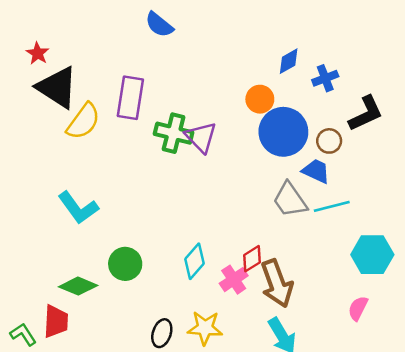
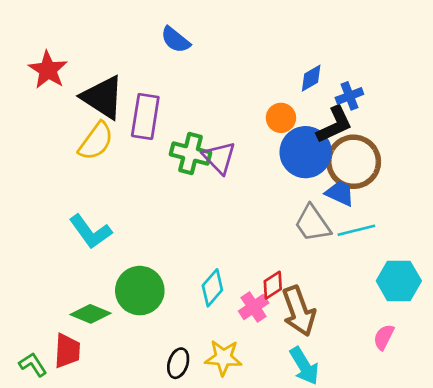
red star: (38, 53) -> (48, 70), size x1.6
black triangle: (57, 87) -> (103, 97), moved
black L-shape: (366, 114) -> (334, 125), moved
brown circle: (329, 141) -> (354, 162), size x2.0
green circle: (125, 264) -> (140, 291), size x1.4

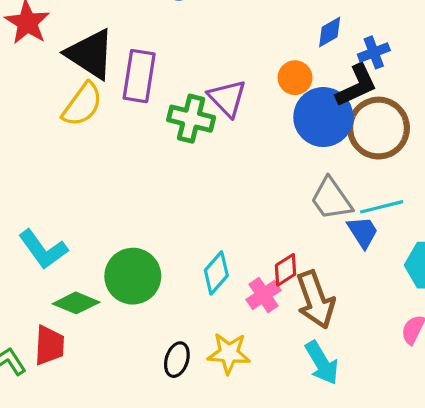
purple triangle: (219, 158) -> (227, 98), moved
blue trapezoid: (340, 193) -> (363, 232), moved, turned 32
cyan L-shape: (90, 232) -> (43, 249), moved

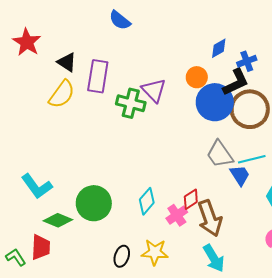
black triangle: (90, 54) -> (67, 62), size x0.6

